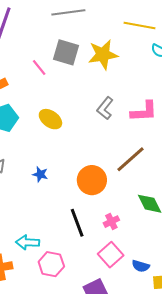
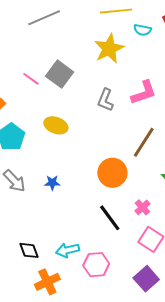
gray square: (66, 52) -> (60, 74), moved, turned 36
yellow star: (103, 55) -> (109, 49), moved
blue star: (40, 174) -> (52, 183), moved

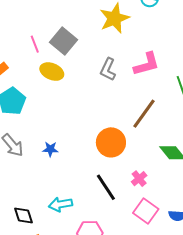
pink line: (31, 79) -> (35, 44), turned 30
yellow ellipse: (56, 125) -> (52, 72), moved
cyan arrow: (67, 250) -> (60, 204), moved

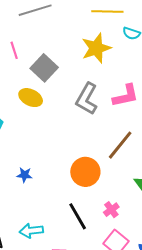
pink line: (35, 44) -> (14, 50), moved
gray L-shape: (108, 69) -> (87, 99), size x1.4

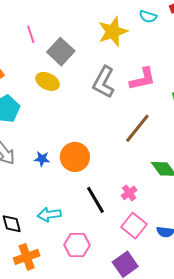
orange circle: (85, 172) -> (75, 157), moved

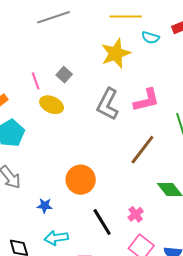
pink line: (31, 34) -> (36, 81), moved
gray square: (61, 52) -> (64, 75), size x0.6
blue star: (42, 159) -> (45, 206), moved

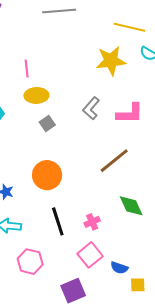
gray square: (64, 75) -> (47, 124), moved
gray L-shape: (108, 104) -> (91, 108), size x0.7
yellow ellipse: (52, 105) -> (36, 95), turned -40

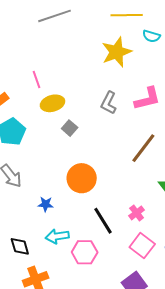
pink hexagon: (30, 262) -> (85, 252), moved

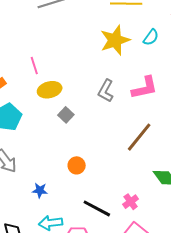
cyan semicircle: (151, 36) -> (151, 37), moved, turned -72
orange circle: (82, 178) -> (77, 165), size x0.6
black line: (103, 221) -> (97, 208), turned -32

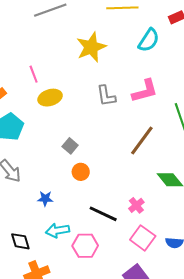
cyan semicircle: (151, 37) -> (149, 40), size x1.4
yellow star: (115, 40) -> (91, 47), moved
gray L-shape: (106, 91) -> (106, 96), turned -35
gray square: (66, 115) -> (70, 146), moved

